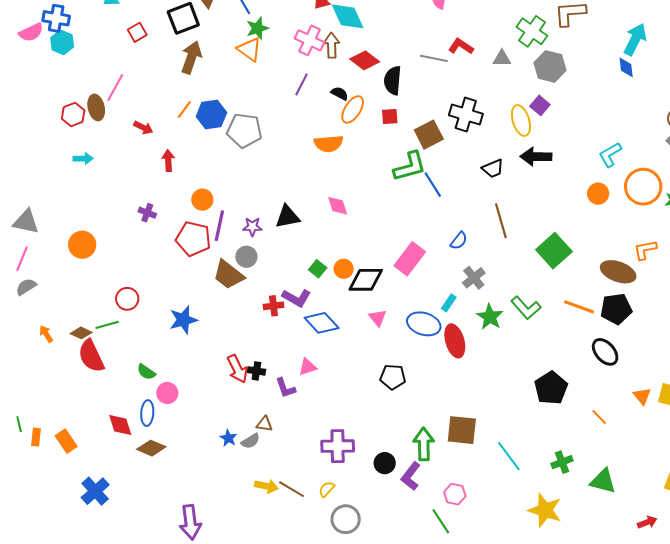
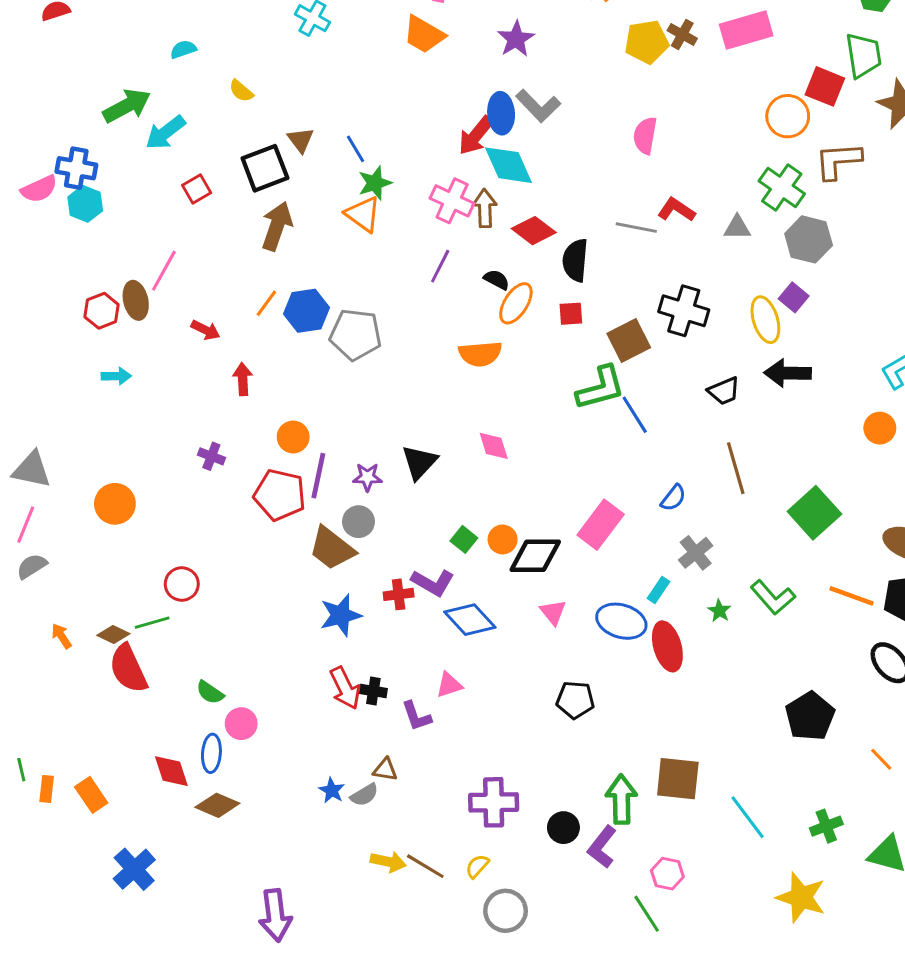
black triangle: (288, 217) -> (419, 462), turned -36
green star: (490, 317) -> (719, 611), size x0.6
blue star: (183, 320) -> (341, 615), moved

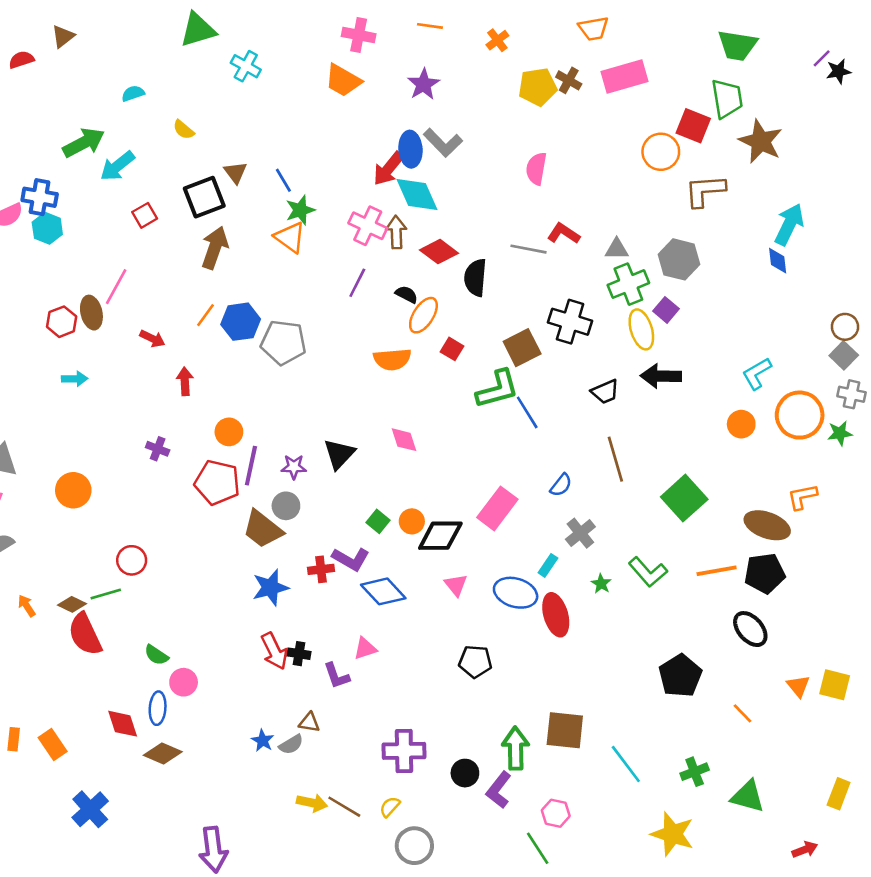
green cross: (782, 187) -> (628, 284), moved, turned 33
red square: (571, 314) -> (452, 349), moved, turned 35
orange line: (852, 596) -> (717, 571), turned -30

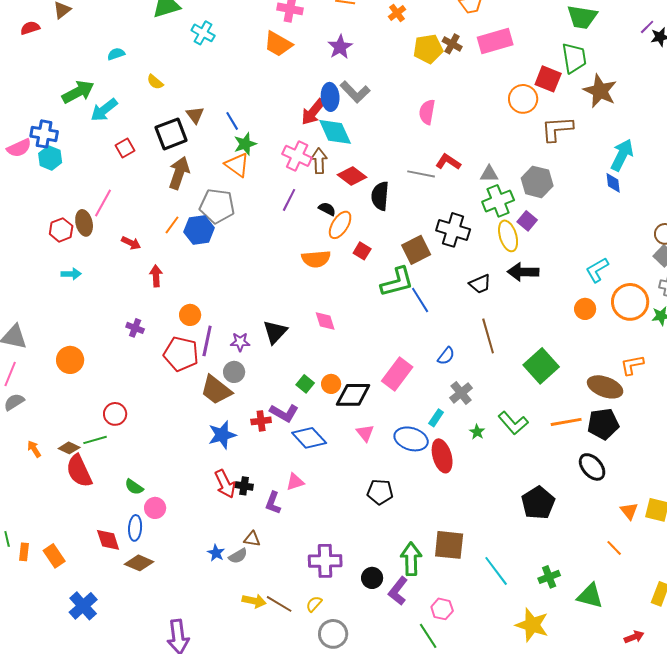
gray pentagon: (283, 342) -> (217, 206), moved
purple L-shape: (337, 676) -> (273, 503), turned 40
orange line: (743, 713) -> (614, 548), moved

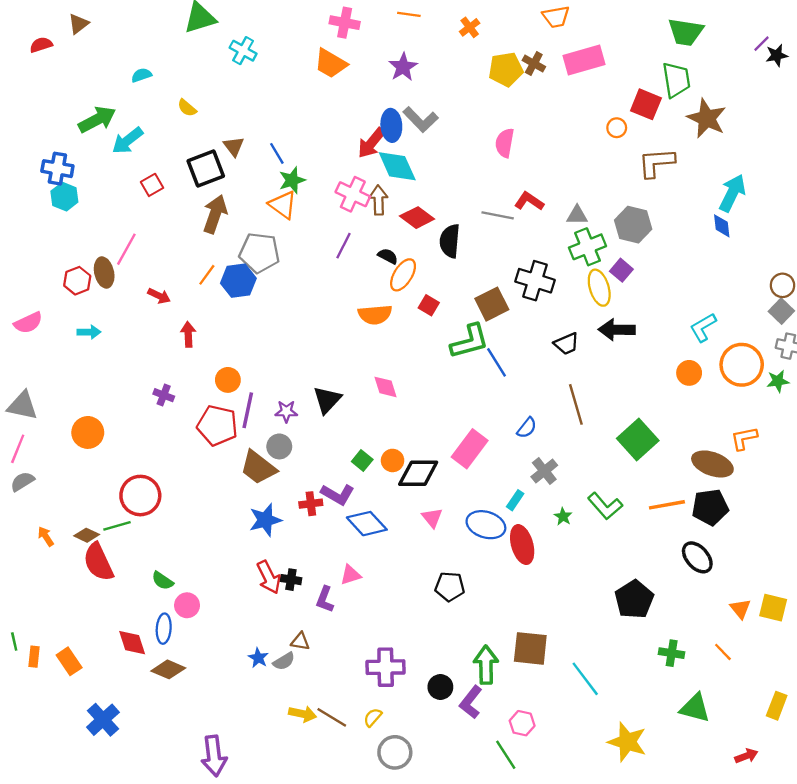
orange circle: (523, 99) -> (617, 128), size x0.6
pink semicircle: (19, 148) -> (28, 323), moved
red circle: (115, 414) -> (140, 496), size x1.5
green cross: (549, 577) -> (672, 653), moved, turned 30

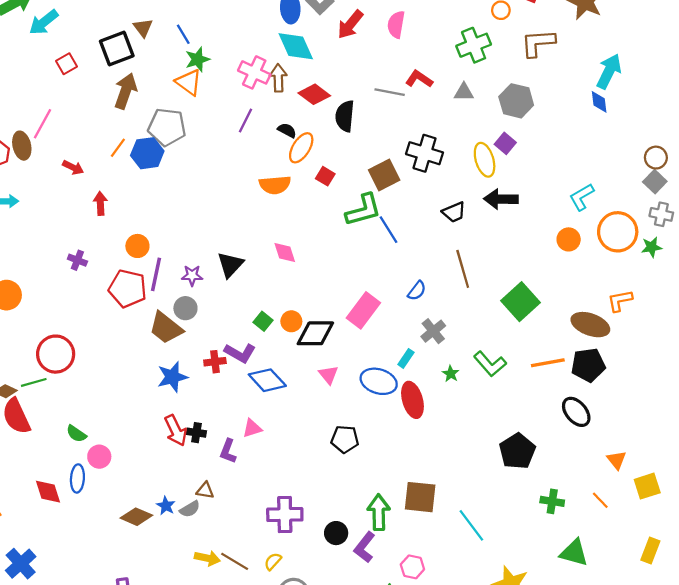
red arrow: (372, 143) -> (350, 24), moved
green cross: (588, 247) -> (474, 45), moved
yellow square: (773, 608) -> (647, 486), moved, turned -32
brown diamond: (168, 669) -> (136, 517), moved

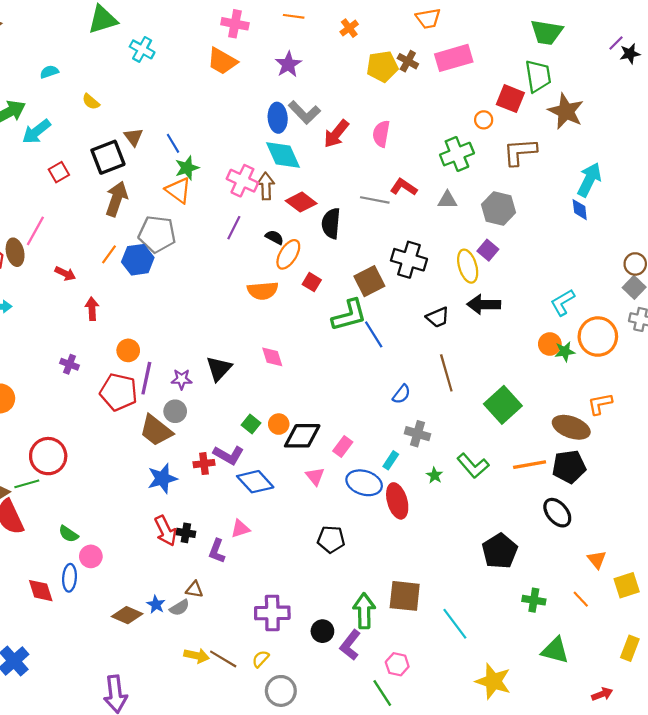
green star: (652, 247) -> (565, 351), moved
pink rectangle: (363, 310) -> (343, 446), moved, size x0.6
gray cross: (433, 331) -> (417, 434), turned -35

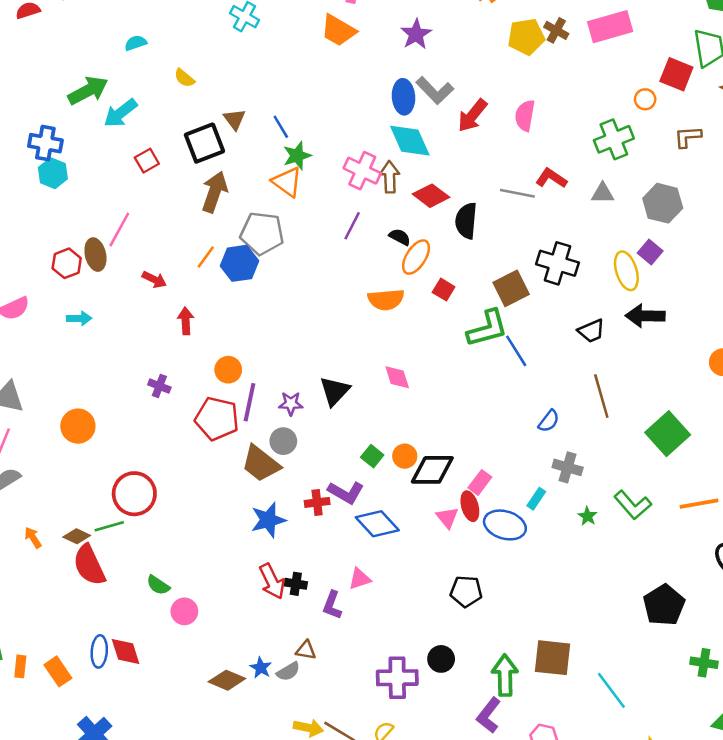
brown L-shape: (520, 152) -> (688, 137), size x0.7
red ellipse: (397, 501) -> (470, 506), moved, size x0.7
blue ellipse: (69, 578) -> (99, 651), moved
black circle: (322, 631) -> (441, 659), moved

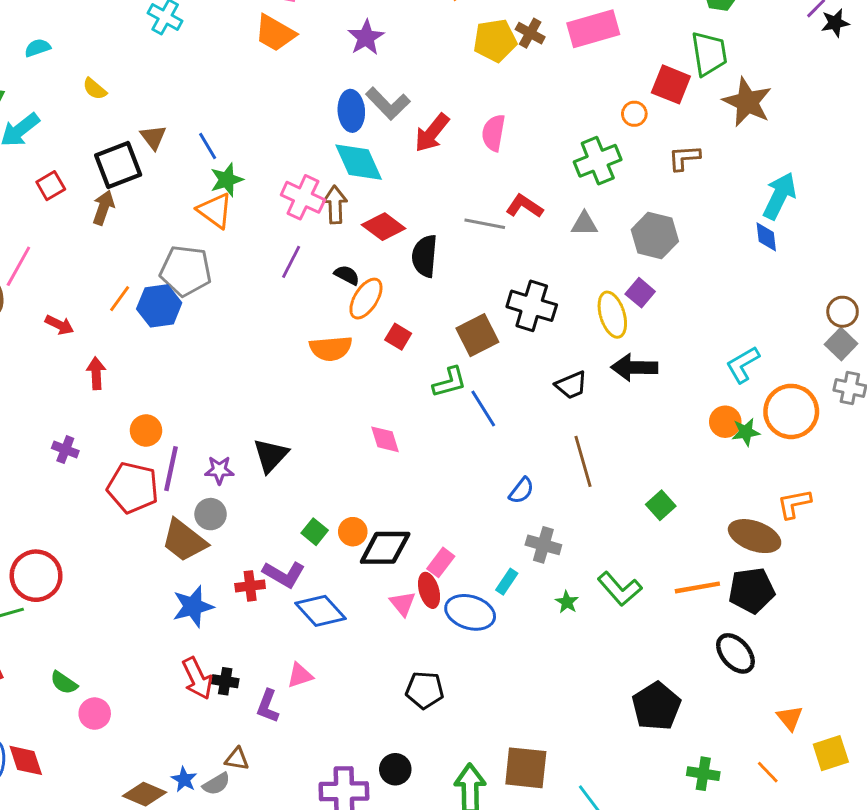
brown arrow: (214, 192) -> (103, 208), moved, size x0.7
green L-shape: (487, 328) -> (450, 382), size x0.7
pink diamond: (397, 377) -> (385, 439), moved
green square: (668, 434) -> (661, 505), size x0.6

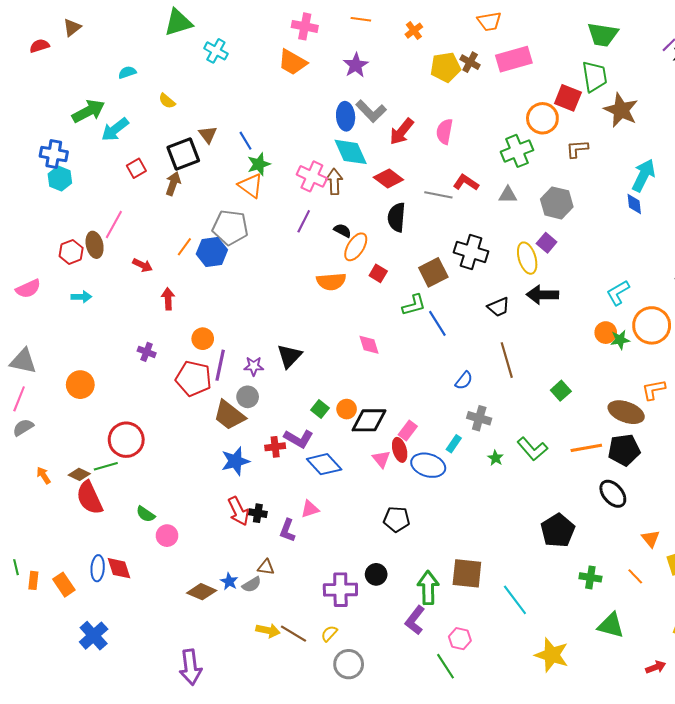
orange circle: (634, 114) -> (542, 118), size x1.8
red diamond: (384, 227) -> (388, 178), moved

